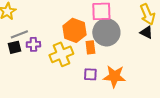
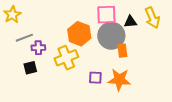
black triangle: (146, 32) -> (130, 22), moved, turned -32
black square: (14, 47) -> (30, 68), moved
orange rectangle: (90, 47) -> (122, 51), moved

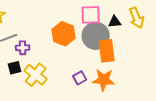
orange rectangle: (122, 51) -> (107, 51), size x1.6
yellow cross: (66, 58) -> (36, 75), moved, turned -30
purple square: (95, 78) -> (80, 78), turned -32

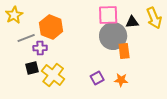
orange hexagon: (64, 34) -> (51, 27), moved
orange rectangle: (107, 51) -> (124, 51), size x0.7
orange star: (104, 80) -> (121, 80), size x0.6

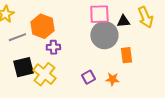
purple cross: (40, 48) -> (53, 47), moved
orange rectangle: (124, 51) -> (126, 55), moved
black square: (32, 68) -> (23, 67), size x1.5

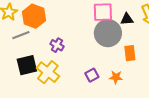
orange hexagon: (42, 26) -> (34, 16), moved
purple cross: (53, 47) -> (57, 45), turned 32

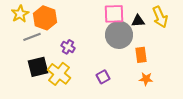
orange star: (116, 77) -> (146, 79), moved

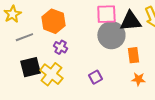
orange hexagon: (45, 18) -> (53, 21), moved
black triangle: (138, 21) -> (130, 21), size x1.6

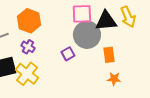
purple cross: (60, 47) -> (28, 47), moved
purple square: (95, 77) -> (68, 54), moved

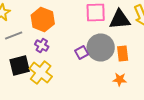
gray circle: (87, 35) -> (101, 48), moved
orange star: (114, 79) -> (120, 80), moved

